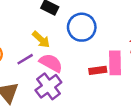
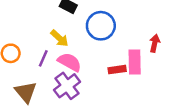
purple line: (25, 59) -> (43, 58), turned -35

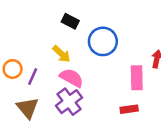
purple line: (43, 58) -> (33, 77), moved
red rectangle: (117, 70) -> (129, 109), moved

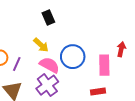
black rectangle: (70, 21) -> (48, 18), turned 40
blue circle: (103, 41) -> (73, 57), moved

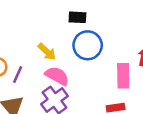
black rectangle: (48, 18) -> (77, 17), moved, turned -64
blue circle: (73, 57) -> (88, 45), moved

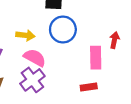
yellow arrow: (47, 52) -> (25, 35), turned -36

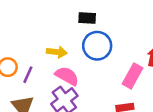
pink rectangle: (96, 58) -> (132, 76), turned 30

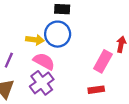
blue circle: (97, 46) -> (58, 34), moved

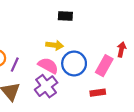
blue circle: (58, 34) -> (74, 63), moved
yellow arrow: (35, 40) -> (55, 45), moved

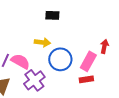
pink semicircle: (48, 66) -> (20, 61), moved
red rectangle: (98, 93) -> (86, 79), moved

